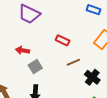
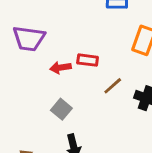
red arrow: (23, 50) -> (60, 68), moved

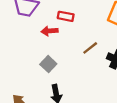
red rectangle: (88, 60) -> (66, 16), moved

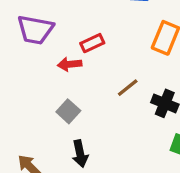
red rectangle: (66, 16) -> (92, 43), turned -35

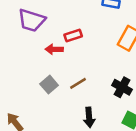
brown line: (128, 88) -> (78, 83), moved
black arrow: (80, 154) -> (89, 117), moved

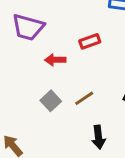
red rectangle: (73, 36) -> (90, 41), moved

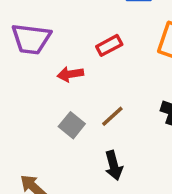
black arrow: (99, 137) -> (114, 165), moved

